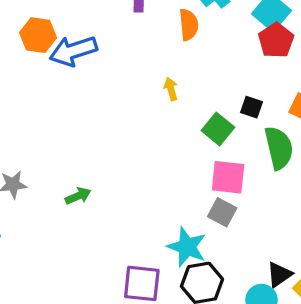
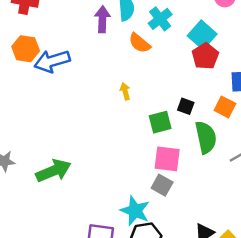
orange semicircle: (189, 25) -> (140, 43), turned 135
green square: (218, 129) -> (160, 122), turned 35
green arrow: (78, 196) -> (54, 171), size x1.8

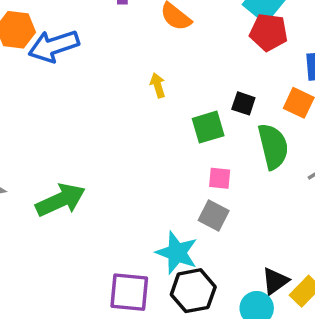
red pentagon: (205, 56) -> (269, 32), turned -30
pink square: (167, 159) -> (220, 178), size x0.6

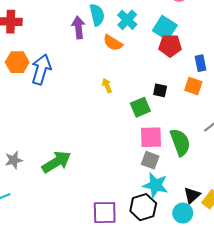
blue arrow: (54, 46) -> (41, 69), turned 132
green semicircle: (273, 146) -> (180, 142), moved
pink square: (220, 178) -> (151, 137), size x1.6
cyan star: (177, 253) -> (156, 185), moved

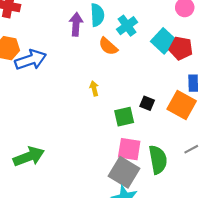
red pentagon: (170, 46) -> (181, 48), moved
blue arrow: (41, 69) -> (31, 60), turned 44
orange square: (193, 86) -> (182, 105), size x1.5
gray square: (150, 160) -> (124, 172), size x1.6

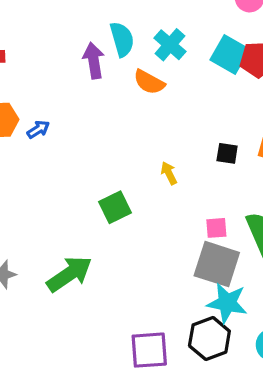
blue arrow: (31, 60) -> (38, 129), size x0.5
yellow arrow: (94, 88) -> (169, 173), moved
green square: (124, 117) -> (115, 207), moved
pink square: (129, 149) -> (216, 228), size x0.6

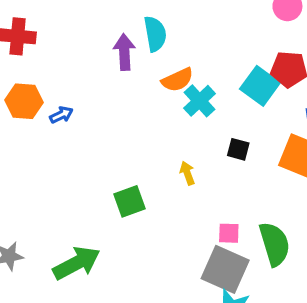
cyan cross: (170, 45) -> (200, 101), moved
cyan square: (230, 55) -> (260, 86), moved
orange semicircle: (149, 82) -> (177, 80), turned -60
black square: (227, 153) -> (238, 149), moved

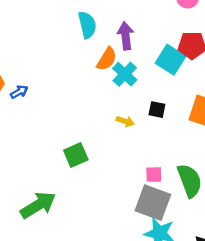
purple arrow: (124, 52) -> (126, 36), moved
orange semicircle: (177, 80) -> (107, 59), turned -30
yellow arrow: (187, 173) -> (125, 121), moved, turned 132

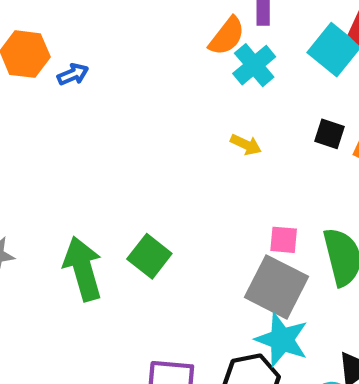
black square: (157, 110) -> (330, 134), moved
green square: (76, 155) -> (149, 256), moved, turned -35
green arrow: (38, 205) -> (83, 269), turned -81

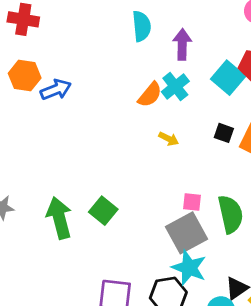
orange semicircle: (227, 36) -> (150, 95), moved
blue arrow: (73, 74) -> (56, 90), size x1.5
gray square: (277, 287) -> (186, 233), turned 33

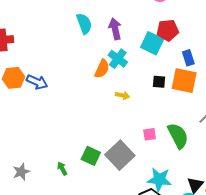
blue arrow: (56, 90) -> (37, 82), turned 60
green arrow: (59, 218) -> (62, 169), size x0.5
gray square: (186, 233) -> (120, 155), moved

